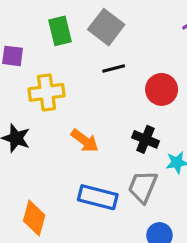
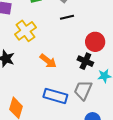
red circle: (162, 89) -> (95, 42), moved
yellow cross: (47, 92) -> (25, 31), turned -30

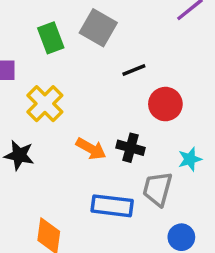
black line: (67, 17) -> (134, 70), moved
black cross: (85, 61) -> (131, 148), moved

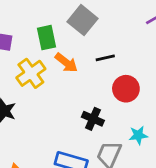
green rectangle: (51, 38) -> (46, 38), moved
orange arrow: (91, 149) -> (66, 63), moved

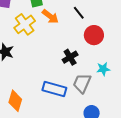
black line: (105, 58) -> (79, 13), turned 64
black cross: (93, 119) -> (70, 57), turned 35

